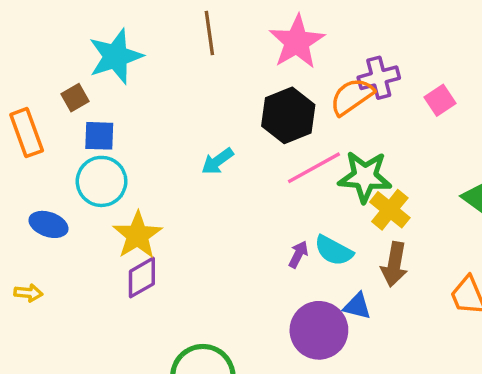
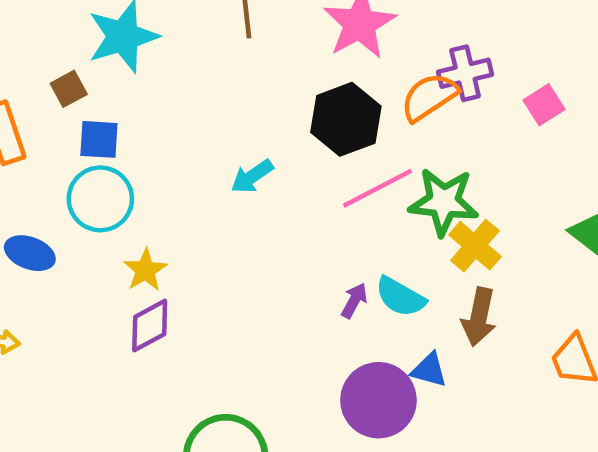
yellow star: (137, 235) -> (145, 270), size x0.7

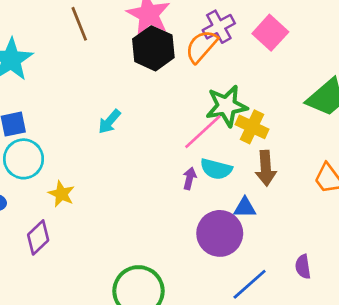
pink square: (544, 105) -> (270, 33), size x1.4
black hexagon: (346, 119) -> (153, 48), moved
pink line: (378, 188) -> (203, 132), moved
purple diamond: (150, 326) -> (38, 237), moved

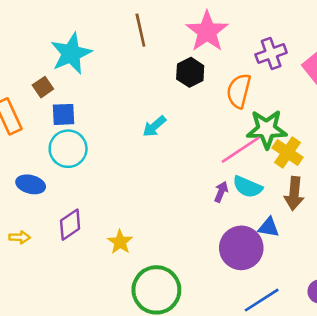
orange semicircle: (201, 46) -> (239, 91), moved, turned -36
black hexagon: (153, 48) -> (190, 72), moved, size x0.7
yellow star: (61, 194) -> (120, 242), moved

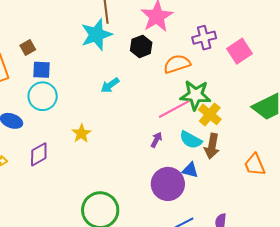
cyan star: (71, 53) -> (96, 35), moved
orange semicircle: (239, 91) -> (177, 64), turned 52
cyan semicircle: (247, 187) -> (191, 140), moved
yellow star: (120, 242) -> (81, 133), moved

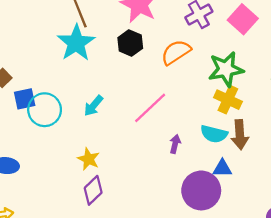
cyan arrow: (110, 85) -> (93, 106), moved
green star: (195, 95) -> (226, 69), moved
cyan circle: (43, 96) -> (45, 110), moved
pink line: (174, 109) -> (150, 108), moved
purple diamond: (39, 154) -> (93, 190), moved

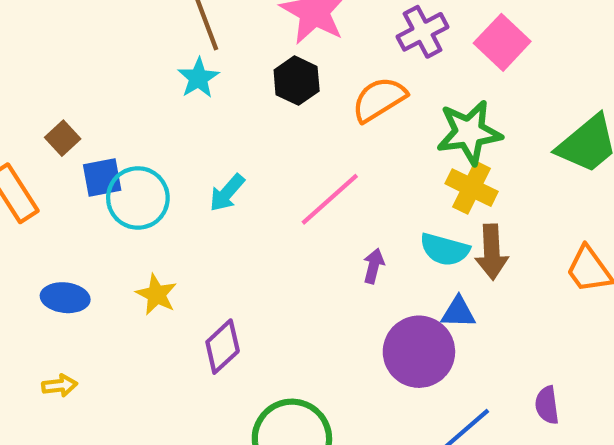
cyan star: (76, 43) -> (198, 78), size x0.6
yellow star: (89, 159) -> (156, 294), moved

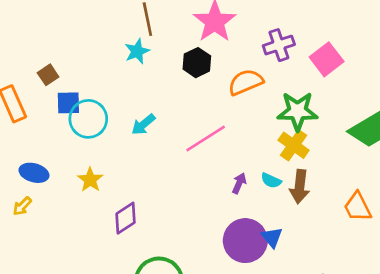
cyan semicircle: (445, 249) -> (271, 180), size x0.7
purple arrow: (374, 266) -> (239, 183), moved
blue triangle: (458, 312) -> (272, 237), moved, turned 40
yellow arrow: (60, 386) -> (22, 206), moved, turned 132

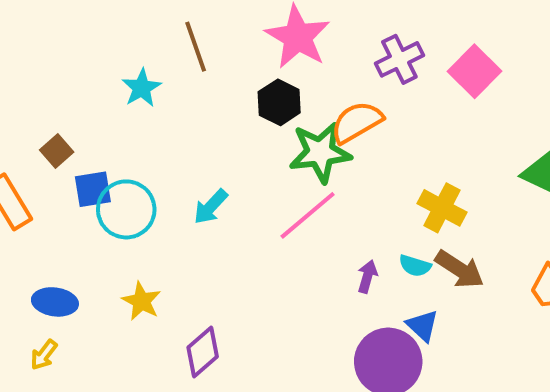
cyan star: (137, 51) -> (142, 88), moved
green star: (298, 111) -> (320, 152), moved
brown arrow: (300, 187) -> (459, 269), turned -56
blue triangle: (272, 237) -> (422, 326), moved

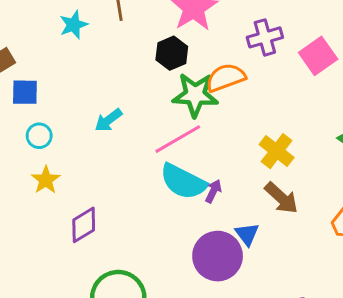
cyan circle: (126, 209) -> (39, 136), moved, size x0.6
cyan semicircle: (415, 266) -> (183, 182), moved, size x2.0

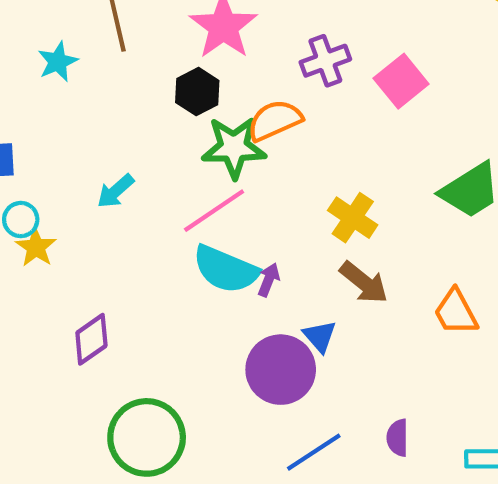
yellow star: (46, 180) -> (36, 247), moved

